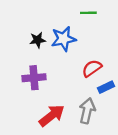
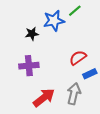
green line: (88, 13) -> (75, 11), turned -40
blue star: (64, 39) -> (54, 21), moved

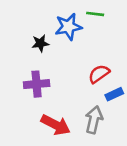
green line: (75, 11) -> (95, 14), turned 48
red arrow: (44, 98) -> (56, 125), turned 65

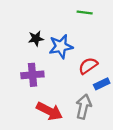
blue star: (68, 27) -> (61, 46), moved

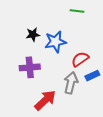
gray arrow: (84, 107) -> (71, 83), moved
red arrow: (50, 111) -> (45, 100), turned -70

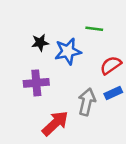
green line: (77, 11) -> (94, 29), moved
red semicircle: (80, 59) -> (111, 65), moved

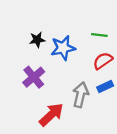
green line: (94, 29) -> (99, 35), moved
purple cross: (36, 83) -> (34, 77), turned -35

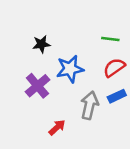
blue star: (63, 48) -> (70, 69), moved
red arrow: (51, 115) -> (57, 127), size x0.6

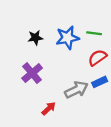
blue star: (70, 69) -> (67, 38), moved
gray arrow: (89, 105) -> (76, 90), turned 50

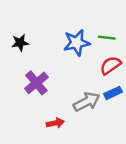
black star: (35, 38) -> (20, 43), moved
red arrow: (49, 109) -> (55, 123), turned 32

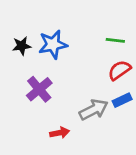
blue star: (77, 43) -> (53, 44), moved

